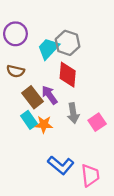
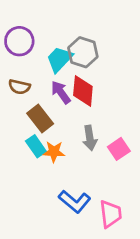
purple arrow: (49, 95) -> (61, 92), moved

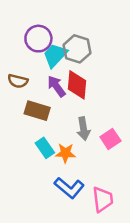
purple circle: (19, 41) -> (38, 39), moved
brown rectangle: (40, 119) -> (37, 111), turned -35
cyan rectangle: (36, 146) -> (45, 148), moved
orange star: (54, 152) -> (65, 153), moved

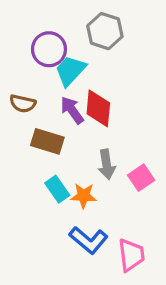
gray hexagon: (77, 49) -> (105, 31), moved

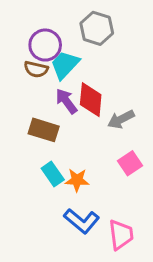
brown semicircle: (23, 104) -> (36, 69), moved
gray arrow: (107, 164) -> (121, 119), moved, turned 72

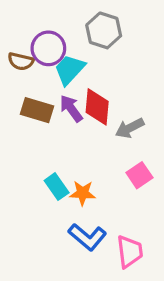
brown semicircle: (36, 69) -> (21, 61), moved
brown rectangle: (44, 130) -> (37, 110), moved

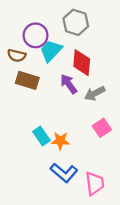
brown semicircle: (21, 61) -> (17, 56), moved
red diamond: (97, 107) -> (82, 63), moved
purple arrow: (71, 109) -> (69, 84), moved

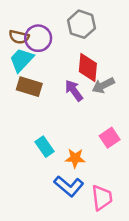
cyan trapezoid: (51, 51) -> (22, 60), moved
brown semicircle: (17, 56) -> (19, 37), moved
gray arrow: (95, 93) -> (103, 85), moved
orange star: (60, 141) -> (75, 158), moved

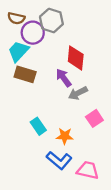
gray hexagon: (82, 24) -> (51, 20), moved
brown semicircle: (19, 37) -> (16, 18), moved
gray arrow: (103, 85) -> (78, 93), moved
pink trapezoid: (102, 198) -> (88, 170), turned -70

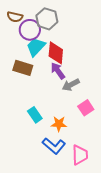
cyan trapezoid: (18, 51) -> (36, 47), moved
red diamond: (76, 58) -> (56, 53), moved
pink trapezoid: (88, 170) -> (80, 155), turned 75

